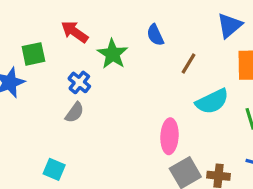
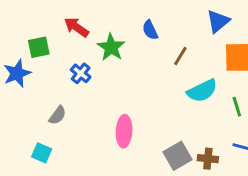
gray semicircle: (75, 112) -> (58, 115), moved
pink ellipse: (169, 136) -> (124, 131), moved
cyan square: (54, 169) -> (42, 153), moved

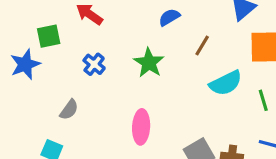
blue semicircle: (150, 30) -> (169, 17), turned 84
green star: (111, 47) -> (149, 63), moved

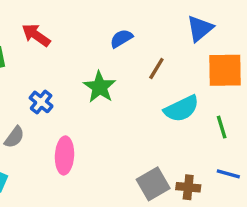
blue cross: (94, 64) -> (41, 102), moved
pink ellipse: (141, 127) -> (64, 155), moved

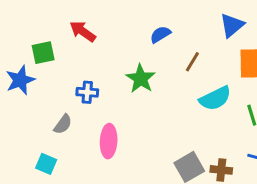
blue cross: (41, 102) -> (87, 92), turned -35

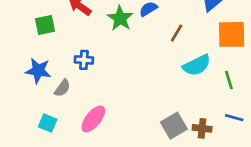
green star: (141, 79) -> (120, 18), moved
blue star: (20, 80) -> (38, 71), moved, turned 30
pink ellipse: (109, 141) -> (93, 119), moved, turned 36

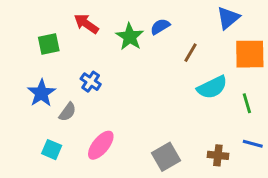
blue cross: (84, 60) -> (91, 82), turned 30
blue star: (38, 71) -> (41, 93), turned 30
gray square: (174, 126) -> (166, 157), moved

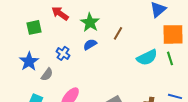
blue semicircle: (160, 27) -> (90, 44), moved
brown line: (190, 53) -> (118, 33), moved
green line: (247, 103) -> (170, 58), moved

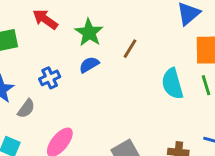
blue cross: (63, 53) -> (50, 78), turned 32
cyan semicircle: (147, 57) -> (172, 84), turned 100

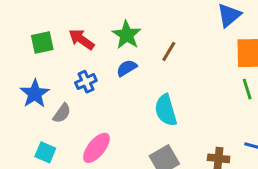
red arrow: (45, 19) -> (81, 39), moved
cyan semicircle: (172, 84) -> (166, 110), moved

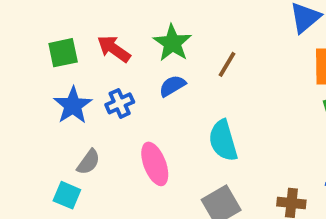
blue star: (35, 94) -> (73, 105), moved
gray semicircle: (62, 113) -> (88, 162), moved
pink ellipse: (97, 148) -> (155, 164), moved, turned -60

